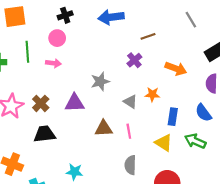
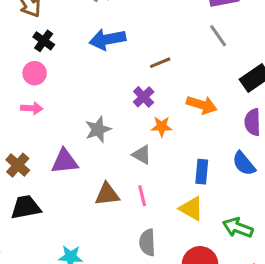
black cross: (65, 15) -> (44, 41), turned -32
orange star: (152, 94) -> (162, 126), moved
green arrow: (195, 141) -> (238, 228), moved

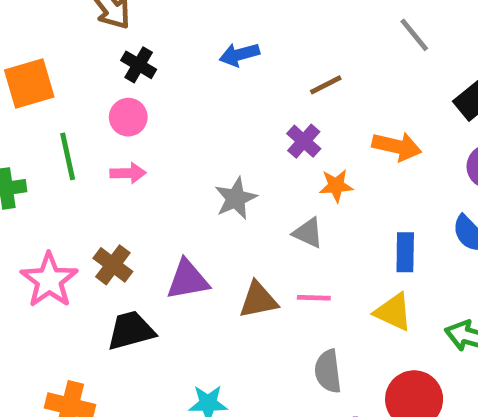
blue arrow: (107, 39) -> (239, 55), size x0.7
purple triangle: (65, 161) -> (188, 280), moved
pink line: (142, 196) -> (314, 298), turned -70

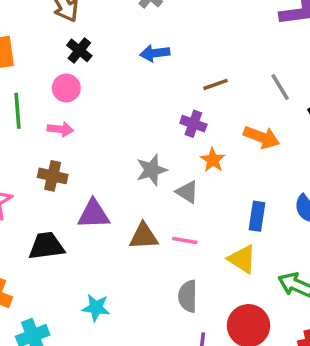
gray line: (414, 35) -> (280, 87), moved
purple cross: (304, 141) -> (193, 124), turned -30
orange star: (336, 186) -> (213, 160), turned 30
gray star: (236, 198) -> (152, 170), moved
brown cross: (113, 265) -> (53, 176), moved, turned -32

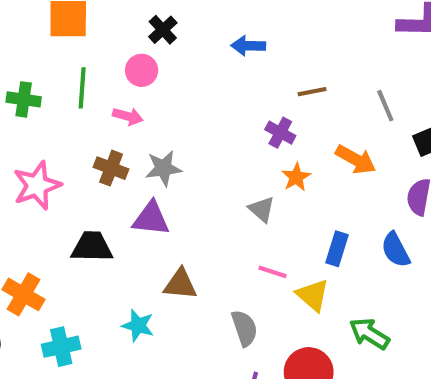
gray star: (152, 170) -> (163, 168), moved
brown triangle: (144, 236) -> (180, 284), moved
pink line: (185, 240) -> (272, 272), moved
gray semicircle: (188, 296) -> (244, 328), turned 152

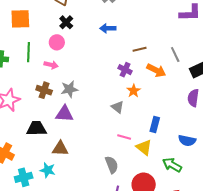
orange arrow: (356, 160) -> (156, 70), moved
blue semicircle: (396, 250) -> (187, 140), moved, turned -48
brown triangle: (180, 284) -> (60, 148), moved
cyan star: (138, 326) -> (48, 170), moved

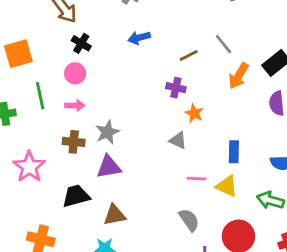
gray line: (175, 54) -> (224, 44), moved
orange arrow: (156, 70) -> (239, 76), moved, turned 108

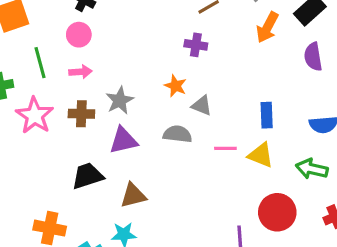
orange star: (194, 113) -> (175, 86), moved
pink star: (29, 167) -> (35, 115), moved
gray semicircle: (189, 220) -> (177, 134), moved, turned -45

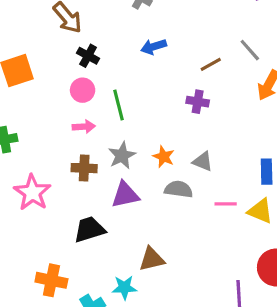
green line: (40, 63) -> (118, 105), moved
orange star: (175, 86) -> (164, 157), moved
pink star: (35, 115) -> (32, 193), moved
brown triangle: (133, 195) -> (152, 259), moved

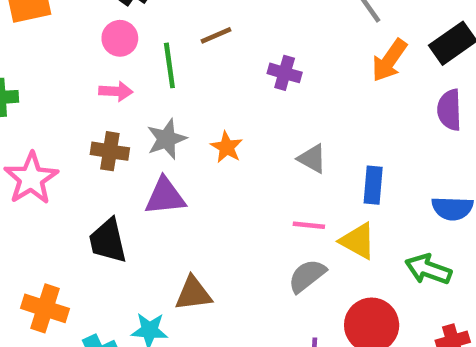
brown line: (211, 64) -> (216, 35), moved
gray triangle: (203, 161) -> (312, 159), moved
gray semicircle: (179, 189) -> (307, 276), moved, turned -52
black trapezoid: (89, 229) -> (108, 241), turned -92

